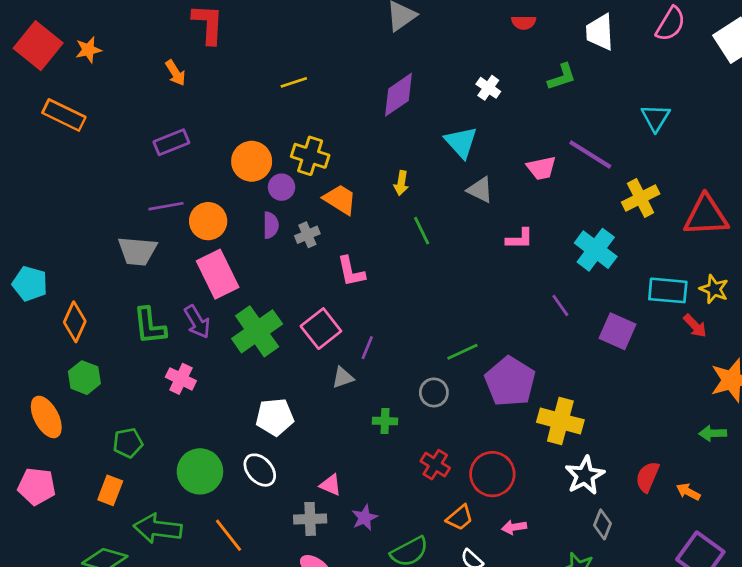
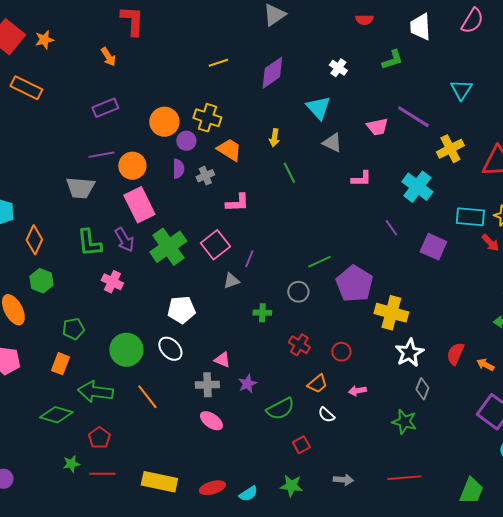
yellow line: (294, 82) -> (218, 63), moved
pink L-shape: (351, 271) -> (237, 203), turned -80
red circle: (492, 474) -> (341, 352), size x0.6

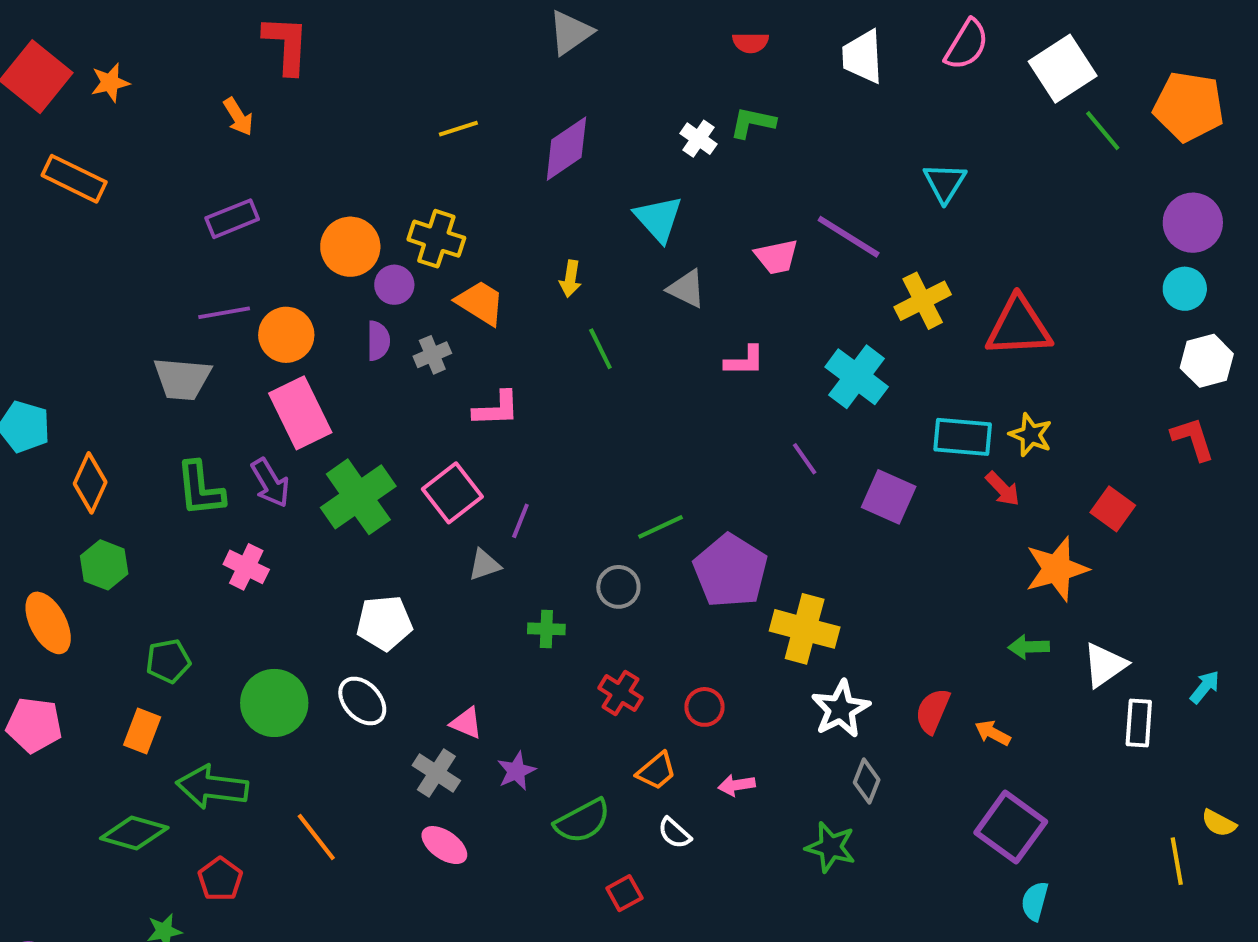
green L-shape: (392, 60) -> (753, 123), moved, turned -150
gray cross: (207, 385) -> (436, 773), turned 35
orange line: (147, 397) -> (316, 837), moved

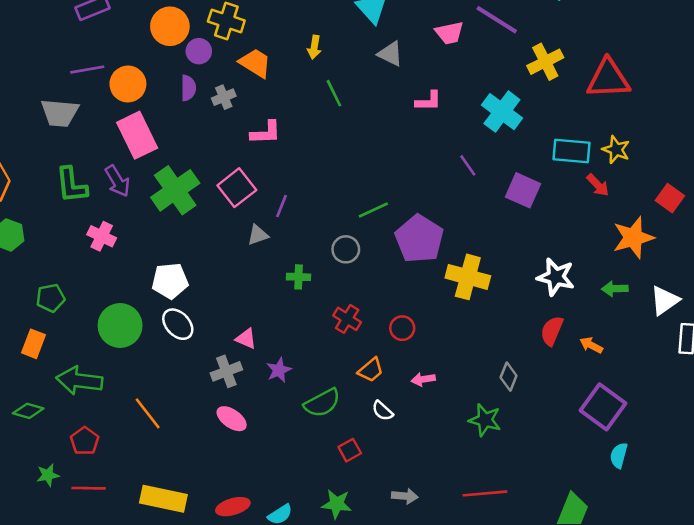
white pentagon: (384, 623) -> (170, 281), moved
white star: (841, 709) -> (556, 277), moved, turned -30
gray cross: (436, 773) -> (226, 371), turned 36
green diamond: (134, 833) -> (28, 411), size x0.7

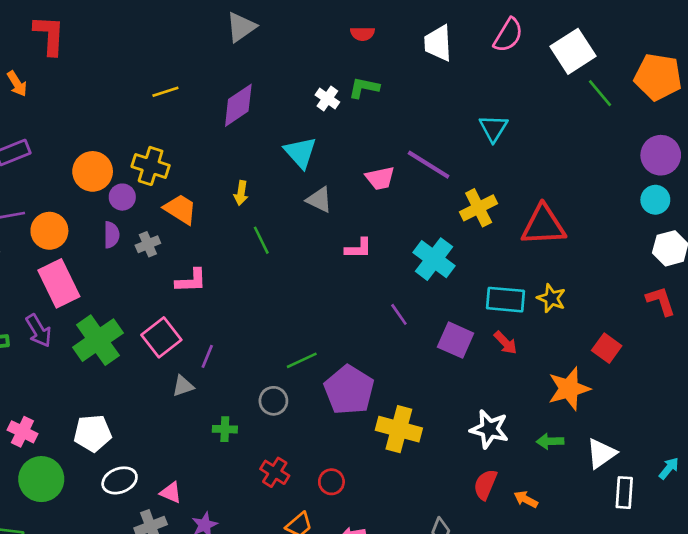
red arrow: (598, 185) -> (506, 343), moved
pink cross: (102, 236) -> (22, 432), moved
white ellipse: (178, 324) -> (120, 480), moved, turned -68

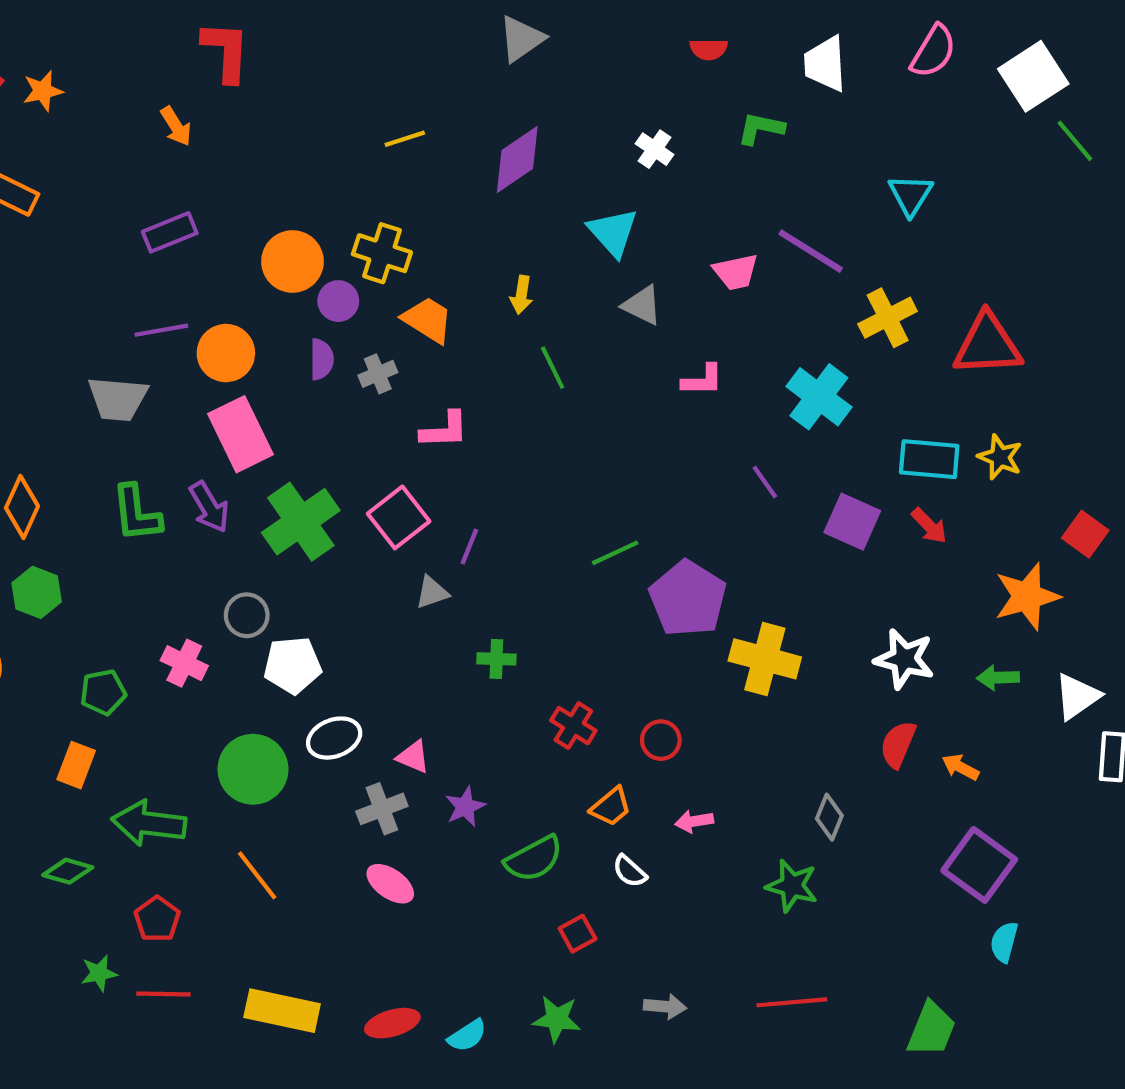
green L-shape: (364, 88) -> (761, 128), moved
gray circle: (273, 401) -> (247, 615), moved
green circle: (41, 479) -> (253, 769), moved

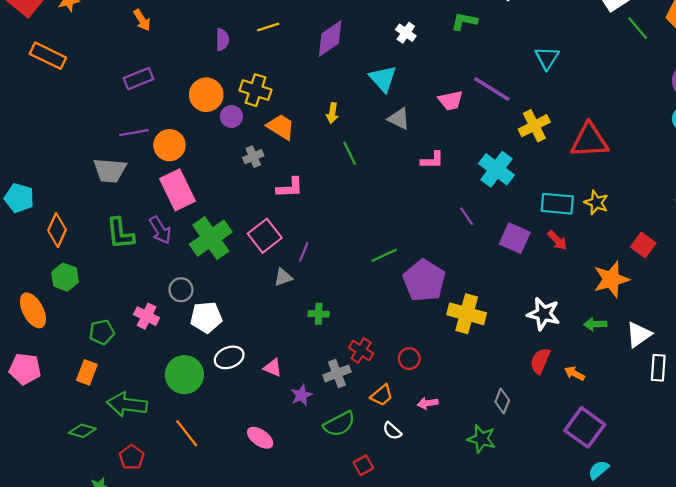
purple semicircle: (322, 359) -> (222, 40), moved
gray cross: (382, 809) -> (337, 373), moved
cyan semicircle: (1004, 942) -> (599, 470), turned 35

